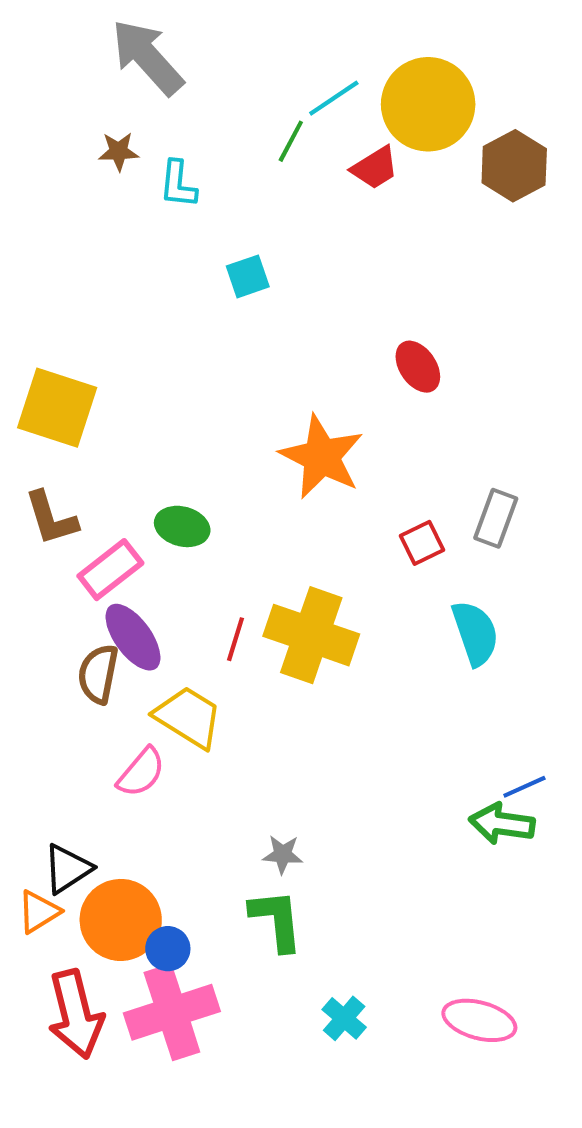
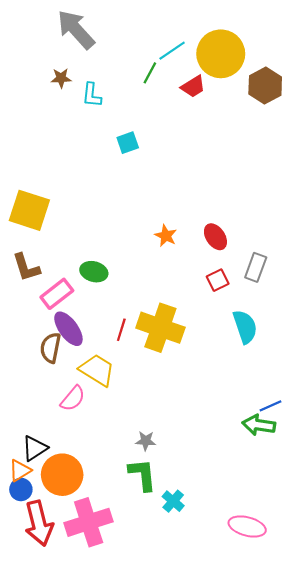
red ellipse: (418, 367) -> (215, 237), moved
orange star: (322, 457) -> (166, 236), size x0.5
blue circle: (168, 949) -> (21, 489), moved
cyan cross: (344, 1018) -> (173, 501), moved

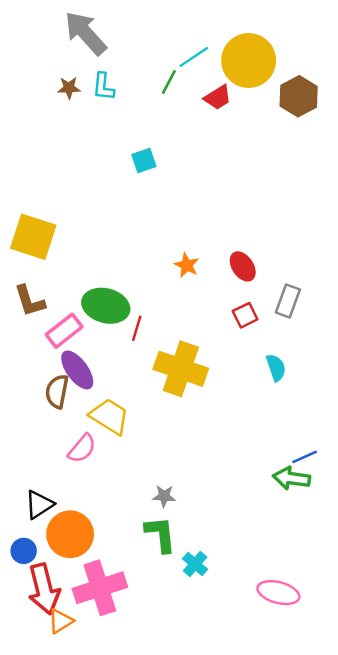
cyan L-shape: (92, 95) -> (103, 87), moved
green ellipse: (94, 272) -> (106, 306), size x1.5
cyan semicircle: (245, 327) -> (276, 368), size x0.7
red line: (121, 330) -> (137, 328), moved
orange triangle: (20, 470) -> (61, 621), moved

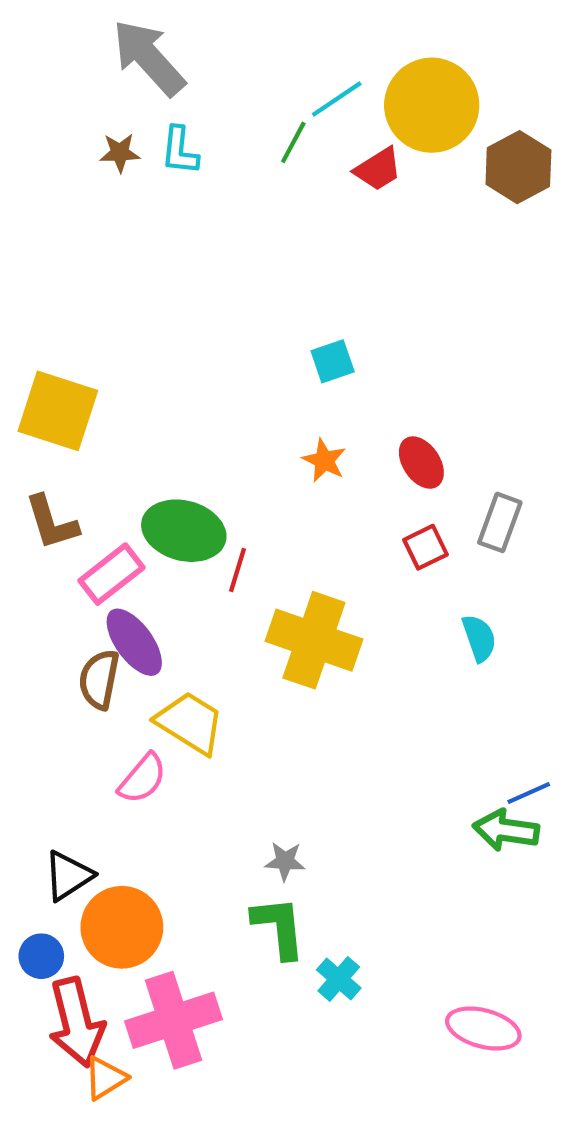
cyan square: (144, 160) -> (333, 361), moved

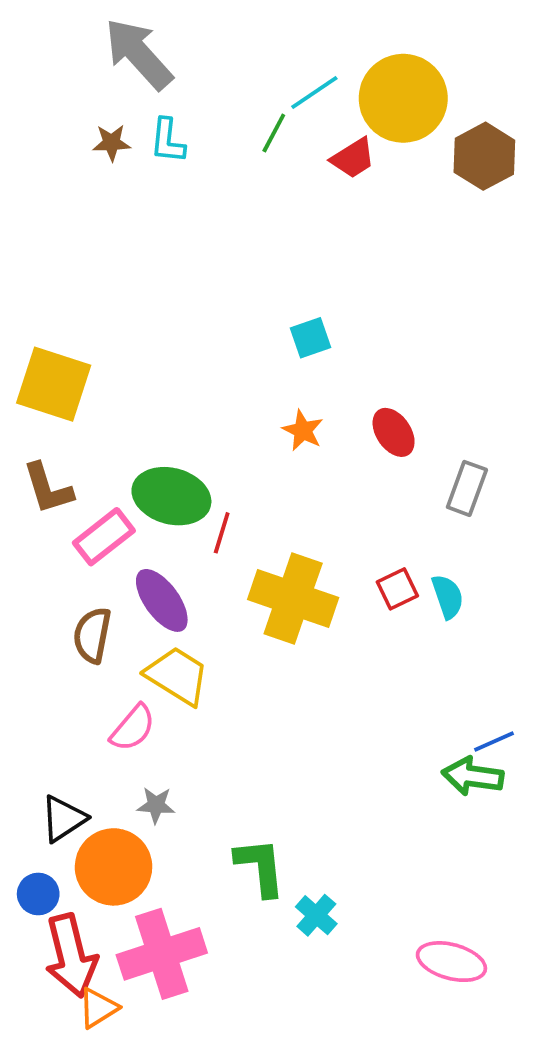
red square: (425, 547) -> (397, 589), moved
purple ellipse: (134, 642) -> (162, 600), moved
gray star: (285, 861) -> (156, 805), moved

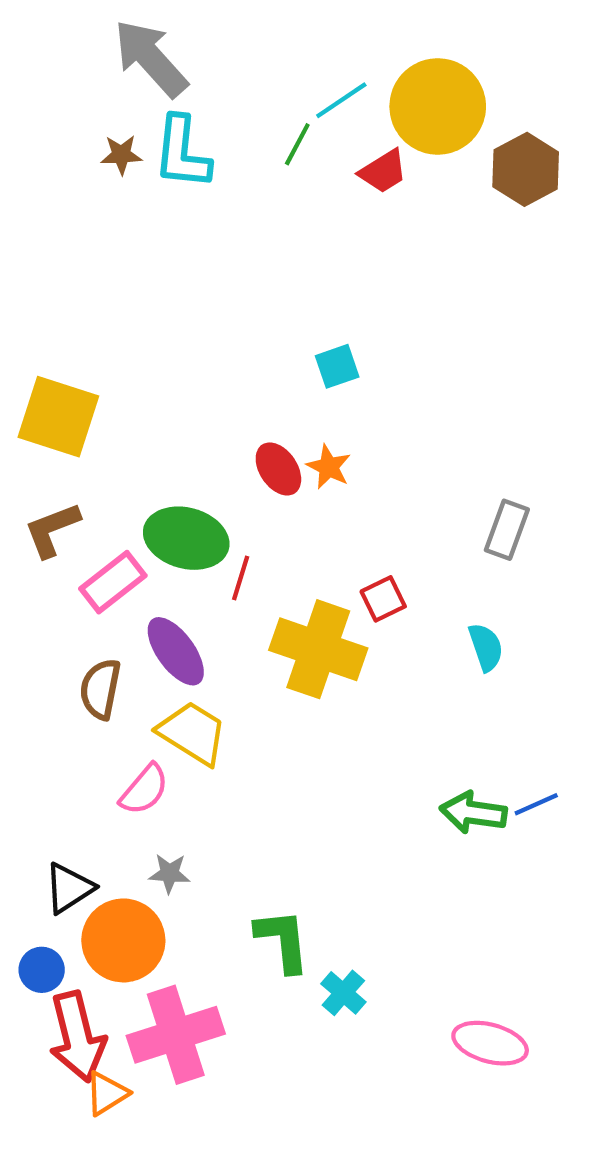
cyan L-shape: (168, 141) -> (182, 153), size x1.5
red ellipse: (394, 432) -> (278, 469), moved
brown L-shape: (48, 488) -> (52, 530), turned 86
red square: (397, 589) -> (383, 599), moved
green arrow: (473, 776) -> (473, 813), moved

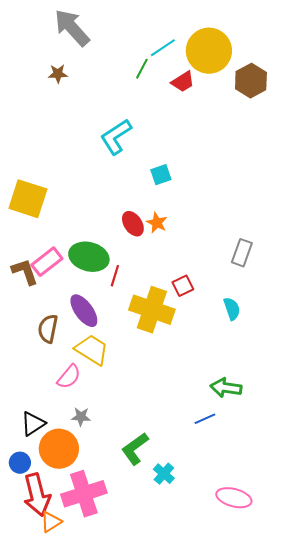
cyan L-shape: (182, 153) -> (116, 137), moved, turned 51
brown L-shape: (52, 530) -> (25, 272), moved, turned 92
pink rectangle: (113, 582) -> (47, 262), moved
blue line: (536, 804) -> (205, 419), moved
green L-shape: (283, 940) -> (135, 449), turned -120

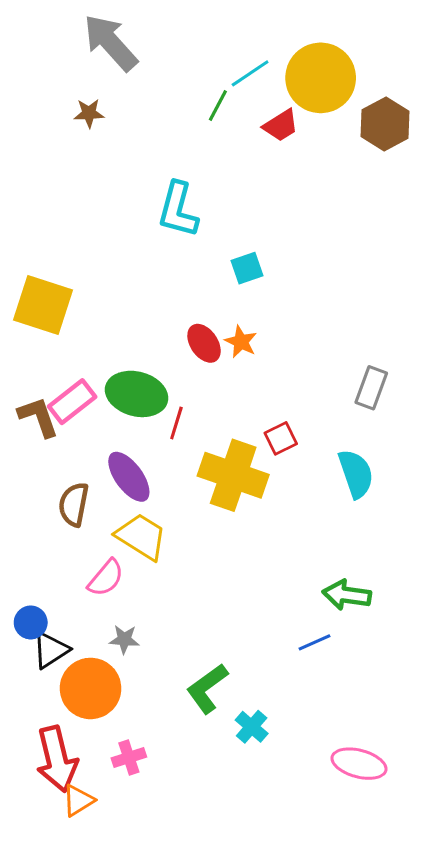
cyan L-shape: (116, 137) -> (178, 210), turned -42
cyan semicircle: (232, 309) -> (356, 474), size x1.4
blue circle: (20, 463) -> (31, 622), moved
pink cross: (84, 494) -> (129, 757), size x0.5

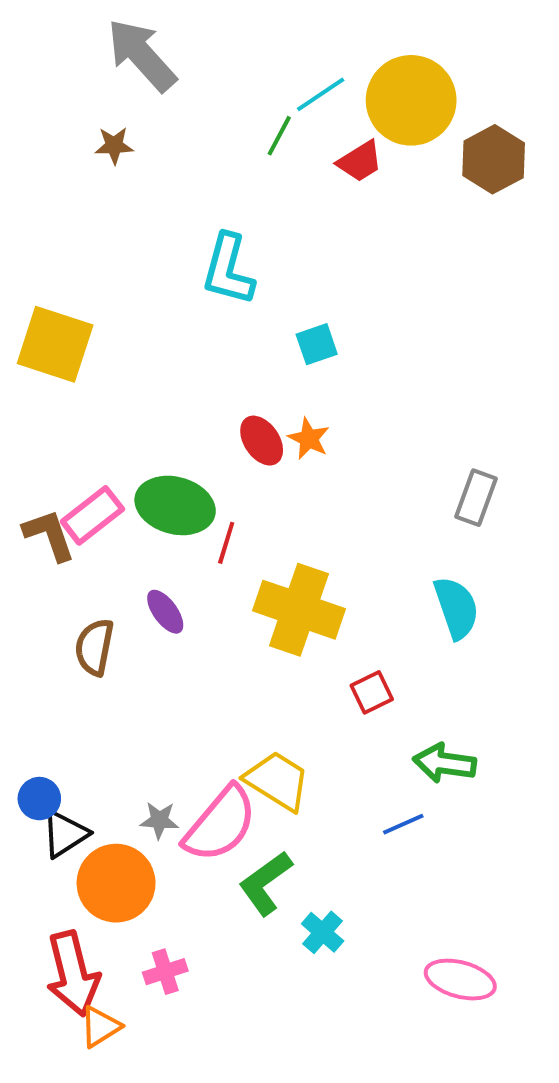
yellow square: (43, 305) -> (55, 344), moved
red square: (281, 438) -> (372, 692), moved
purple ellipse: (129, 477) -> (165, 612), size x0.7
yellow trapezoid: (141, 537) -> (277, 781), moved
pink semicircle: (106, 578) -> (220, 824), moved, size x1.6

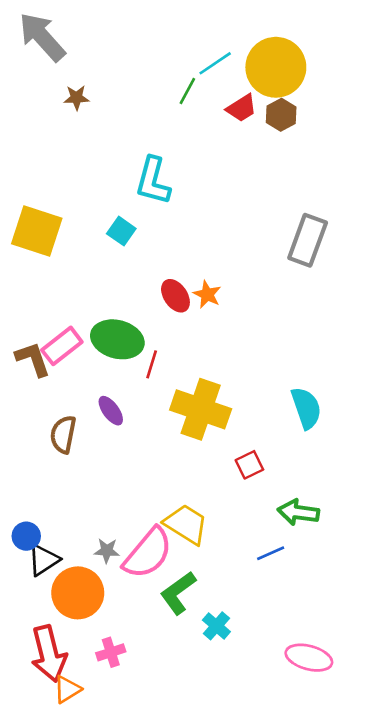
gray arrow: (142, 55) -> (42, 37), moved
brown hexagon: (494, 159) -> (281, 115), moved, size x0.7
cyan square: (317, 344) -> (121, 231), moved, turned -36
gray rectangle: (476, 498) -> (308, 240), moved, size x1.4

